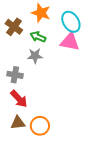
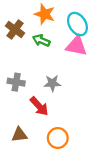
gray star: (35, 56) -> (52, 83), moved
red arrow: (19, 99) -> (39, 106), moved
orange circle: (40, 126) -> (58, 138), moved

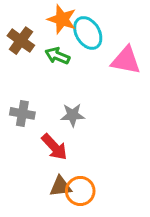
cyan ellipse: (77, 24) -> (88, 33), moved
pink triangle: (76, 46) -> (126, 60), moved
brown triangle: (19, 135) -> (60, 186), moved

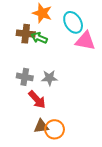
cyan ellipse: (88, 33) -> (73, 22), moved
brown cross: (21, 41) -> (26, 34), moved, turned -30
gray cross: (22, 113) -> (25, 77), moved

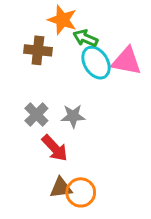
cyan ellipse: (73, 22) -> (96, 63), moved
green arrow: (39, 38) -> (85, 38), moved
gray cross: (25, 77) -> (36, 115), turned 35

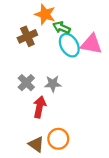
brown cross: (38, 50) -> (27, 36), turned -30
red arrow: (55, 148) -> (40, 107), turned -125
brown triangle: (61, 188) -> (36, 144), moved, turned 42

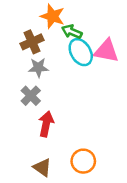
gray star: (53, 84) -> (38, 68), moved
orange circle: (58, 139) -> (83, 161), moved

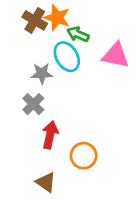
brown cross: (32, 42) -> (35, 20), moved, turned -35
cyan ellipse: (81, 52) -> (67, 57), moved
orange circle: (83, 161) -> (84, 156), moved

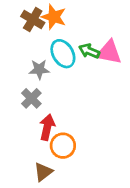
green arrow: (78, 34) -> (89, 51), moved
orange circle: (84, 156) -> (63, 146), moved
brown triangle: (46, 182) -> (43, 172), turned 48

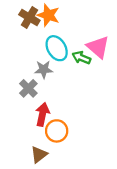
green arrow: (89, 51) -> (81, 58), moved
pink triangle: (109, 52) -> (98, 47), turned 30
gray star: (39, 69) -> (44, 69), moved

